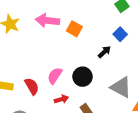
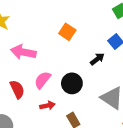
pink arrow: (48, 21) -> (23, 52), moved

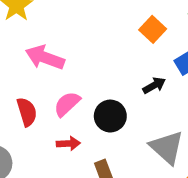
orange square: (67, 32) -> (153, 29), moved

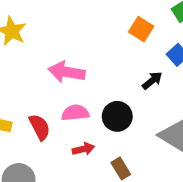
pink arrow: (45, 58) -> (67, 72), moved
pink semicircle: (67, 104) -> (75, 113), turned 48

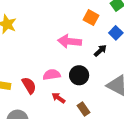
pink arrow: (67, 72) -> (70, 41), moved
red arrow: (83, 149) -> (58, 98), turned -128

